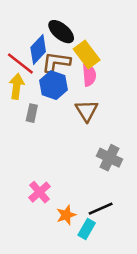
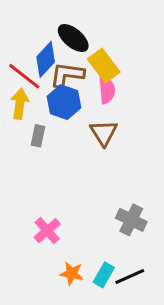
gray cross: (110, 158) -> (131, 220), moved
black line: (101, 209) -> (130, 276), moved
orange star: (66, 215) -> (72, 273), moved, turned 30

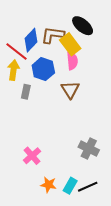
black ellipse: (73, 38) -> (83, 26), moved
brown L-shape: (67, 75) -> (53, 35), moved

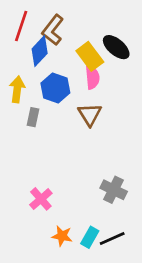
black ellipse: (83, 26) -> (116, 47), moved
brown L-shape: (53, 35) -> (53, 30), moved, turned -60
red line: (17, 51) -> (21, 26), moved, turned 70

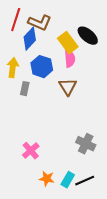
brown L-shape: (53, 30) -> (40, 23), turned -105

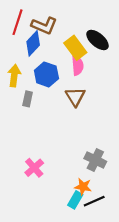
orange star: (47, 179) -> (83, 187), moved

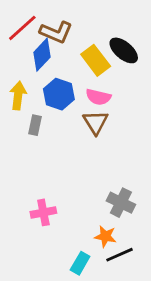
red line: (18, 22) -> (22, 28), turned 30
pink semicircle: (78, 66) -> (98, 97), moved, turned 108
pink cross: (34, 168) -> (43, 212), turned 30
cyan rectangle: (75, 200) -> (80, 263), moved

